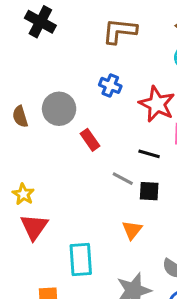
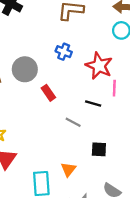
black square: (149, 191) -> (99, 149), moved
orange triangle: (132, 230) -> (68, 169), moved

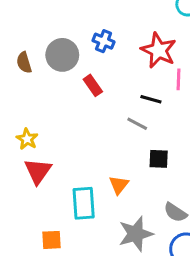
blue cross: (64, 52) -> (104, 41), moved
gray line: (73, 122) -> (137, 124), moved

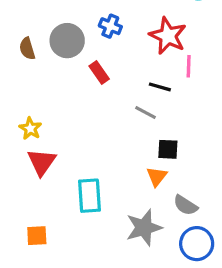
orange triangle: (119, 185) -> (157, 176), moved
orange square: (52, 240) -> (37, 236), moved

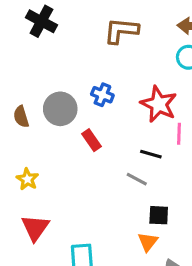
yellow star: (30, 129) -> (27, 179), moved

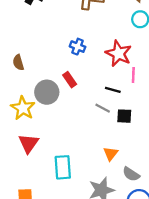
gray circle: (60, 109) -> (47, 92), moved
yellow star: (27, 179) -> (23, 108), size x1.5
black square: (159, 215) -> (124, 116), moved

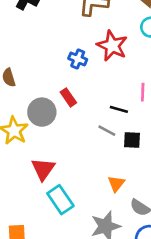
red star: (119, 53) -> (112, 46), moved
red triangle: (29, 143) -> (43, 169), moved
cyan rectangle: (63, 167) -> (60, 200), turned -30

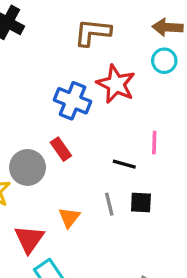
blue cross: (78, 59) -> (73, 101), size x1.5
gray line: (107, 131) -> (109, 204), moved, turned 48
orange triangle: (116, 184) -> (69, 217), moved

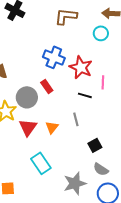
cyan circle: (164, 61) -> (101, 33), moved
red star: (116, 84) -> (81, 67), moved
black square: (141, 202) -> (95, 145), moved, turned -32
red triangle: (29, 239) -> (28, 127), moved

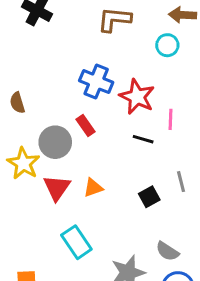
gray line: (76, 119) -> (181, 182), moved
orange triangle: (52, 127) -> (93, 188), turned 32
black square: (95, 145) -> (149, 197), moved

